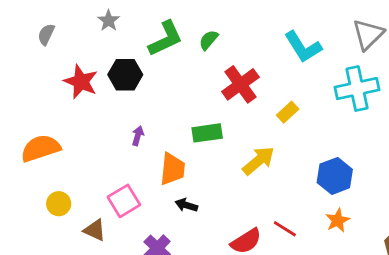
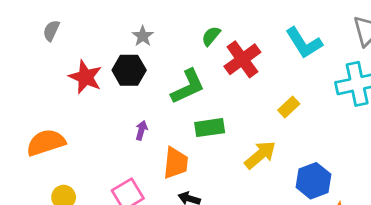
gray star: (109, 21) -> (143, 36), moved
green L-shape: (166, 39) -> (188, 87), moved
red cross: (240, 84) -> (242, 59), moved
blue hexagon: (335, 176) -> (313, 181), moved

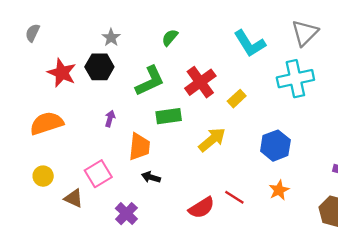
red cross: (242, 59) -> (200, 82), moved
orange semicircle: (46, 143) -> (47, 123), moved
blue hexagon: (313, 181) -> (275, 146), moved

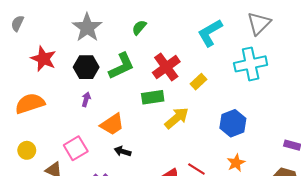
gray star: (111, 38) -> (87, 28), size x1.8
cyan L-shape: (250, 43) -> (210, 33), turned 92
black hexagon: (99, 67) -> (86, 67), moved
green rectangle: (169, 116) -> (153, 97), moved
orange trapezoid: (139, 147) -> (112, 124), turned 50

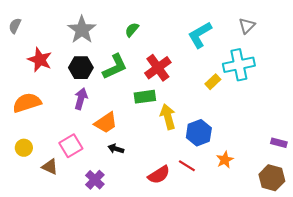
gray triangle: (259, 23) -> (247, 26), size x0.7
yellow rectangle: (199, 82) -> (213, 82), moved
purple arrow: (86, 99) -> (81, 99), size x1.5
yellow arrow: (177, 118) -> (168, 117), turned -65
blue hexagon: (233, 123) -> (199, 133), moved

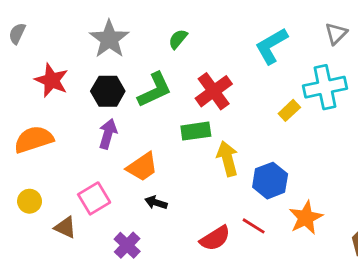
orange star: (225, 160) -> (306, 218), size x1.4

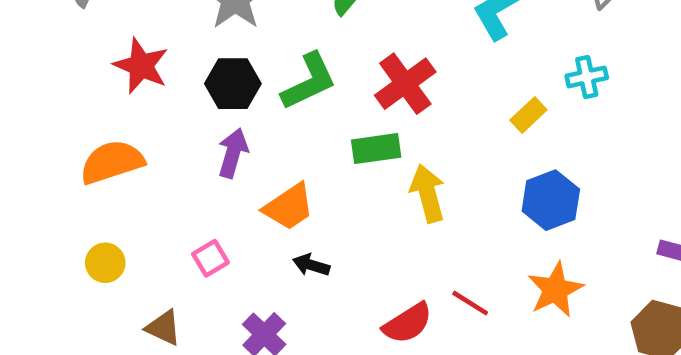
cyan cross: (325, 87) -> (587, 77), size x0.6
blue hexagon: (270, 181) -> (551, 200), moved
pink square: (94, 198) -> (210, 258), size x0.7
brown triangle: (65, 227) -> (163, 328), moved

